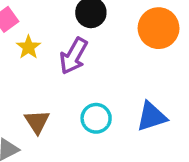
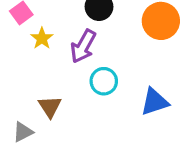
cyan circle: (96, 118) -> (104, 81), moved

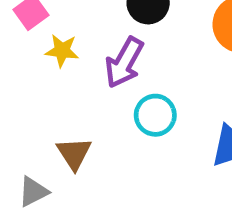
yellow star: (42, 38) -> (62, 51), turned -30

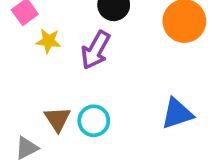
cyan circle: (155, 115) -> (94, 121), moved

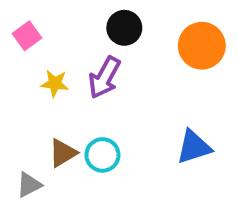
yellow star: (48, 41) -> (55, 83), moved
brown triangle: (57, 119) -> (63, 153), turned 32

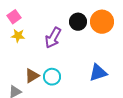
black circle: (124, 28) -> (78, 22), moved
yellow star: (55, 83) -> (18, 36), moved

